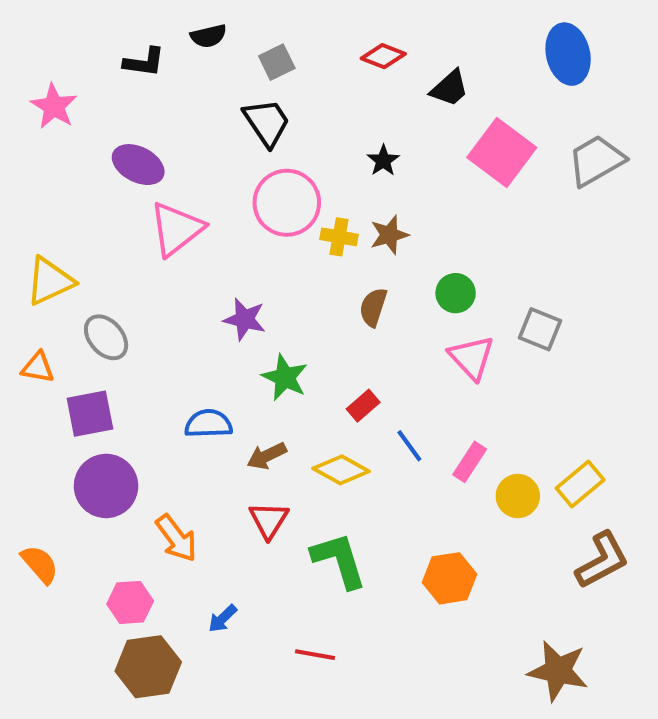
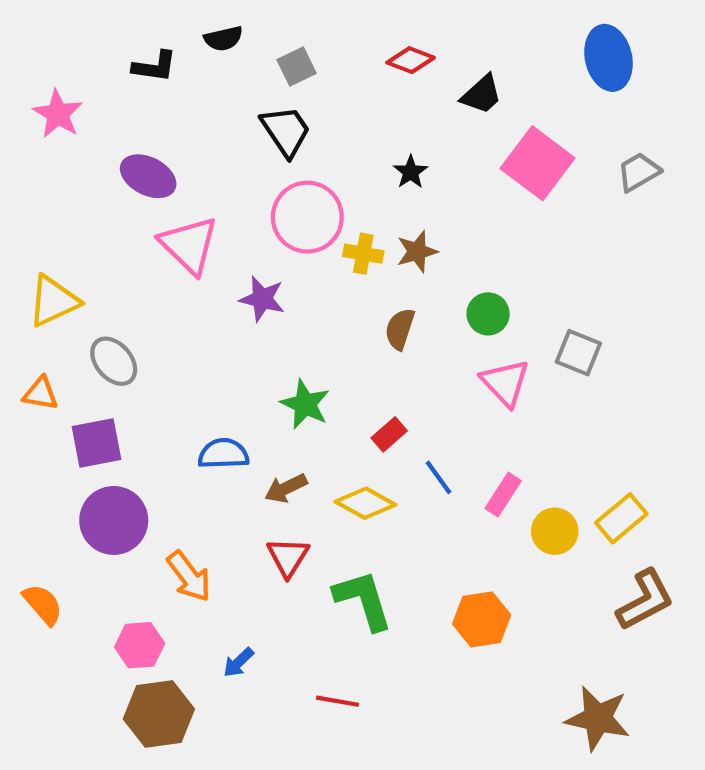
gray trapezoid: (596, 161) -> (639, 172), size x0.7
pink triangle: (176, 229) -> (189, 245), turned -38
purple star: (245, 319) -> (262, 299), moved

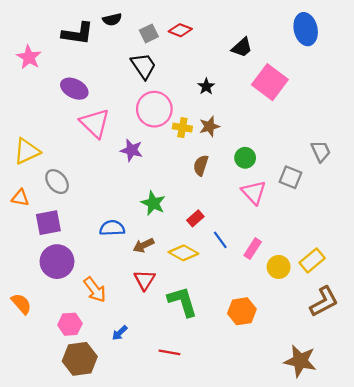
red diamond: (411, 60) -> (180, 30), moved
black L-shape: (155, 67) -> (78, 33), size x1.4
gray trapezoid: (639, 172) -> (321, 151), moved, turned 95

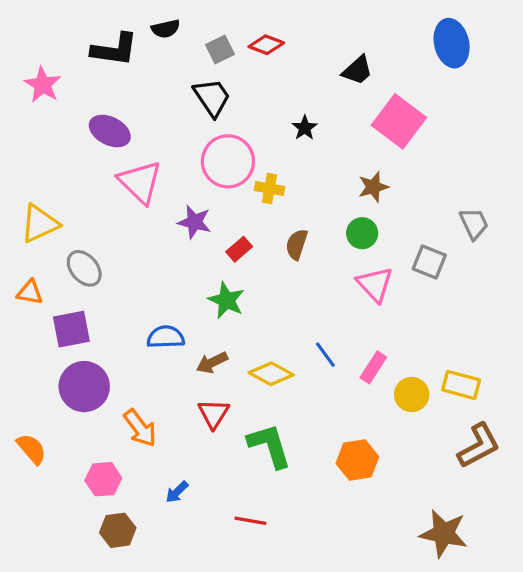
brown star: (209, 126) -> (373, 187), moved
red rectangle: (195, 218) -> (239, 249), moved
yellow rectangle: (312, 260) -> (461, 385), turned 55
brown hexagon: (80, 359) -> (118, 530), size x0.7

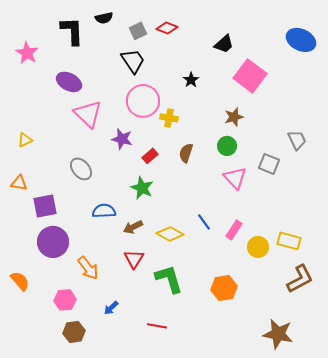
blue ellipse: (452, 43) -> (301, 40), moved, turned -52
black L-shape: (115, 50) -> (72, 31), turned -100
yellow triangle: (39, 224) -> (25, 140), size x0.6
gray ellipse: (84, 268) -> (81, 169), moved

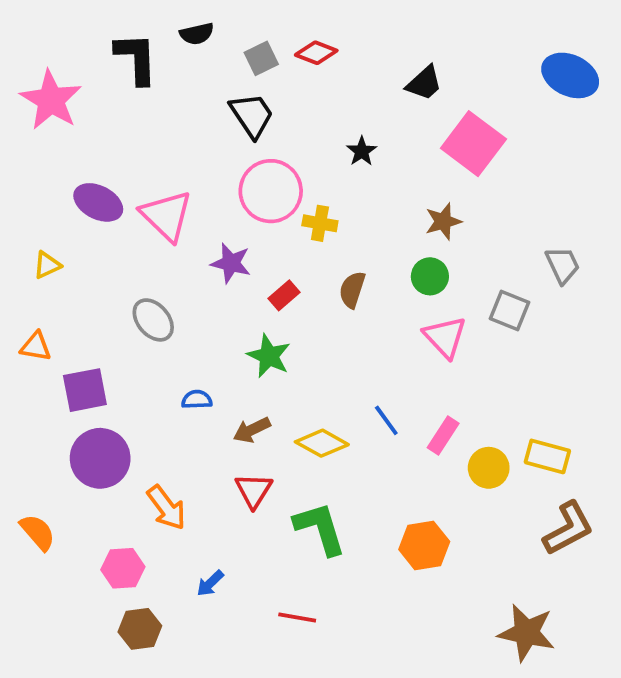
pink star: (27, 53) -> (51, 100), size x1.4
purple ellipse: (69, 82) -> (98, 202), moved
blue semicircle: (104, 211) -> (197, 400), size x0.7

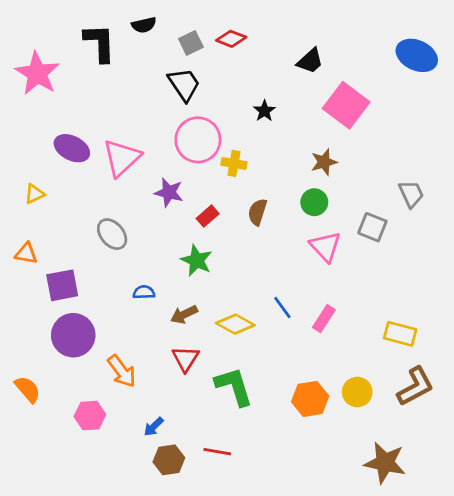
pink triangle: (166, 216) -> (122, 158), turned 33
yellow circle: (489, 468) -> (357, 392), moved
brown hexagon: (140, 629) -> (169, 460), moved

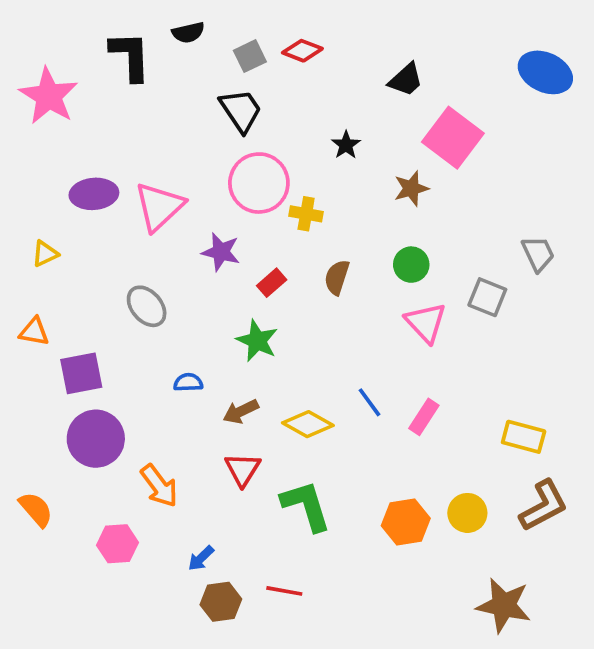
purple ellipse: (72, 148) -> (94, 194), turned -32
brown star: (324, 162) -> (411, 188), moved

